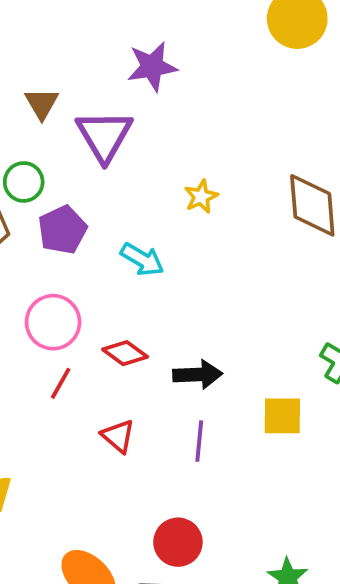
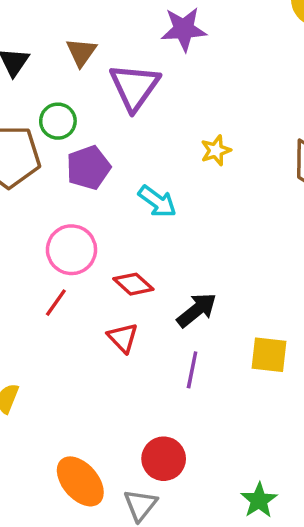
black arrow: (198, 375) -> (197, 310), turned -42
red line: (61, 383) -> (56, 303), moved
red triangle: (118, 436) -> (123, 338), moved

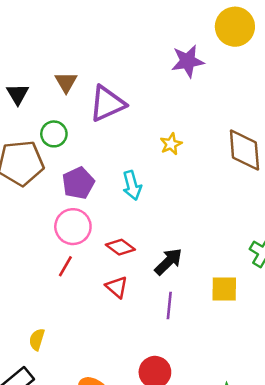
purple star: (184, 29) -> (188, 61), moved
purple triangle: (135, 87) -> (107, 104), turned 36
purple pentagon: (88, 168) -> (78, 183), moved
cyan arrow: (157, 201) -> (132, 185), turned 44

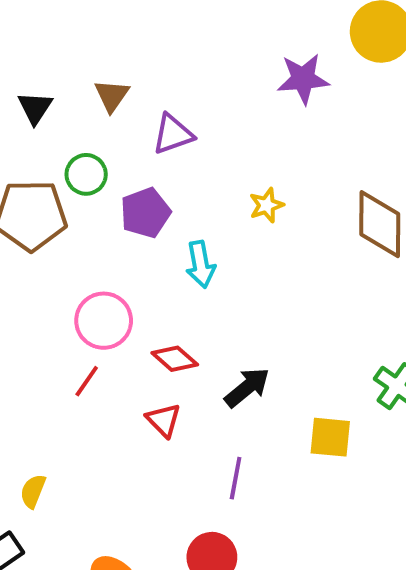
purple triangle: (107, 104) -> (173, 134), size x0.7
purple pentagon: (78, 183) -> (145, 213), moved
purple line: (169, 305) -> (236, 478), moved

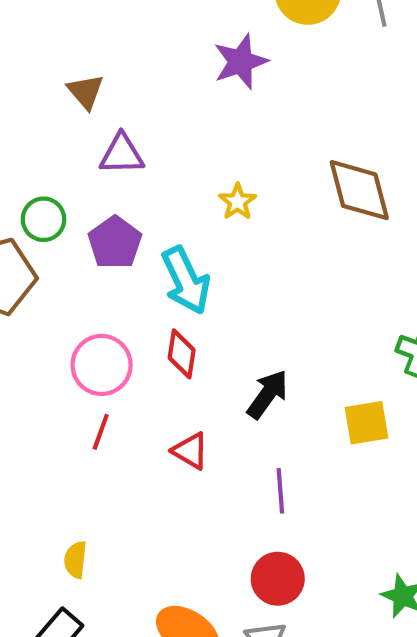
brown triangle: (112, 96) -> (85, 92), moved
purple triangle: (173, 134) -> (122, 154), turned 33
cyan arrow: (201, 264) -> (186, 280), size x1.4
red diamond: (175, 359) -> (182, 354), moved, turned 72

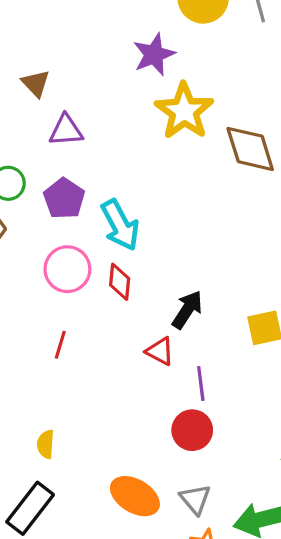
yellow star: (238, 202) -> (184, 111), moved, size x2.0
pink circle: (102, 365) -> (67, 269), moved
red triangle: (190, 451) -> (160, 351), moved
red circle: (278, 579) -> (192, 430), moved

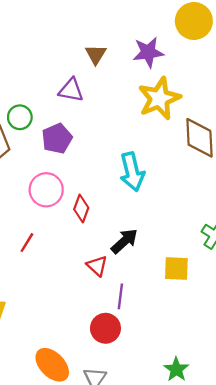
brown triangle: (36, 83) -> (96, 54), moved
cyan arrow: (120, 225) -> (132, 172), moved

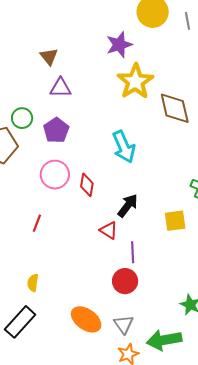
brown triangle: (96, 54) -> (49, 57), moved
red line: (27, 243) -> (37, 223), moved

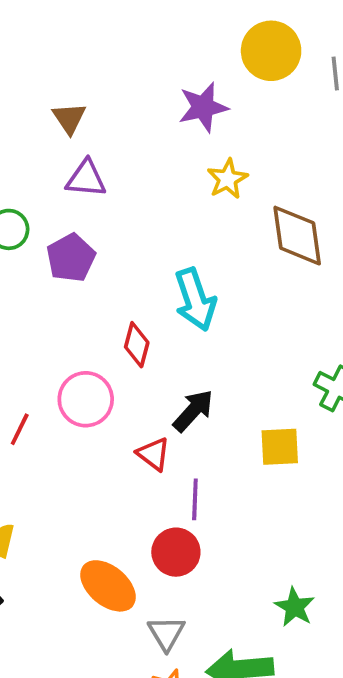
yellow star: (135, 81) -> (227, 179), size x0.6
pink circle: (55, 175) -> (86, 399), moved
red diamond: (87, 185) -> (137, 345), moved
orange ellipse: (86, 319) -> (108, 586), moved

